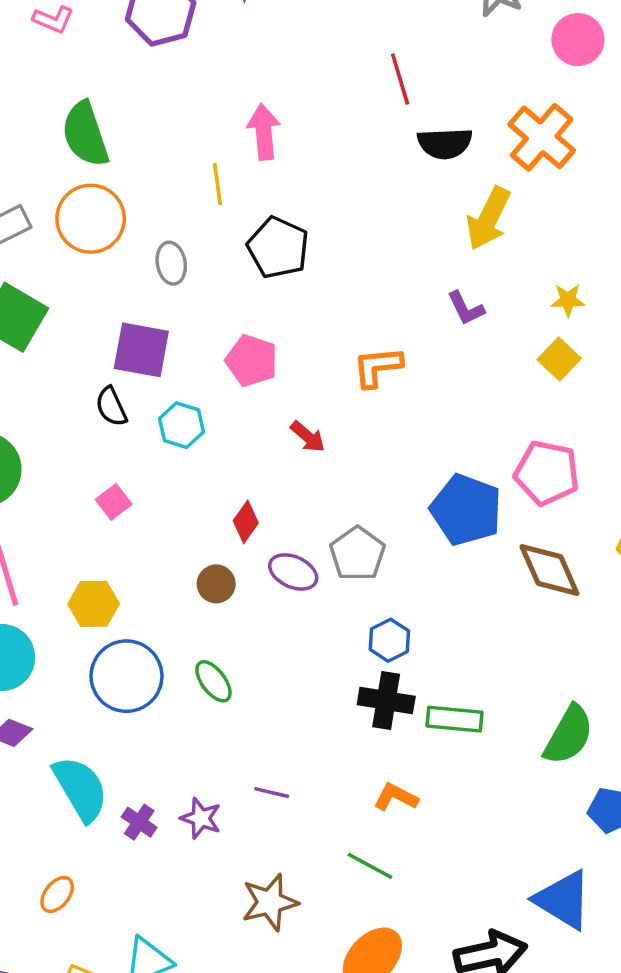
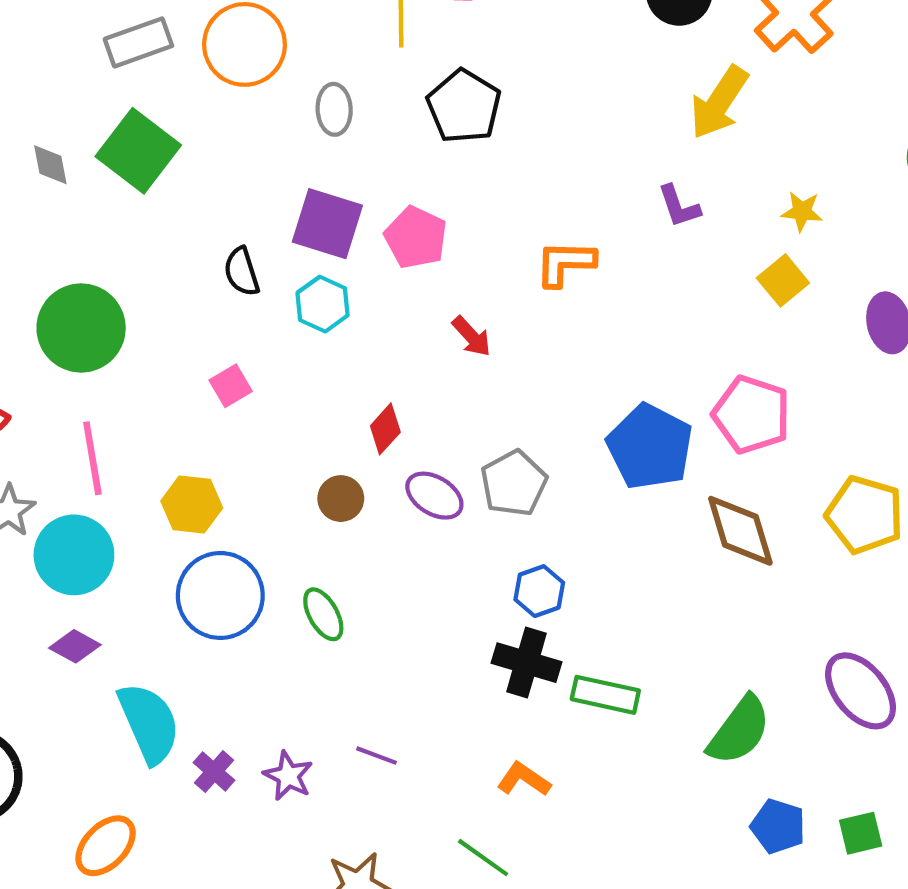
purple square: (141, 350) -> (327, 224), moved
orange ellipse: (57, 894) -> (106, 846), size x1.4

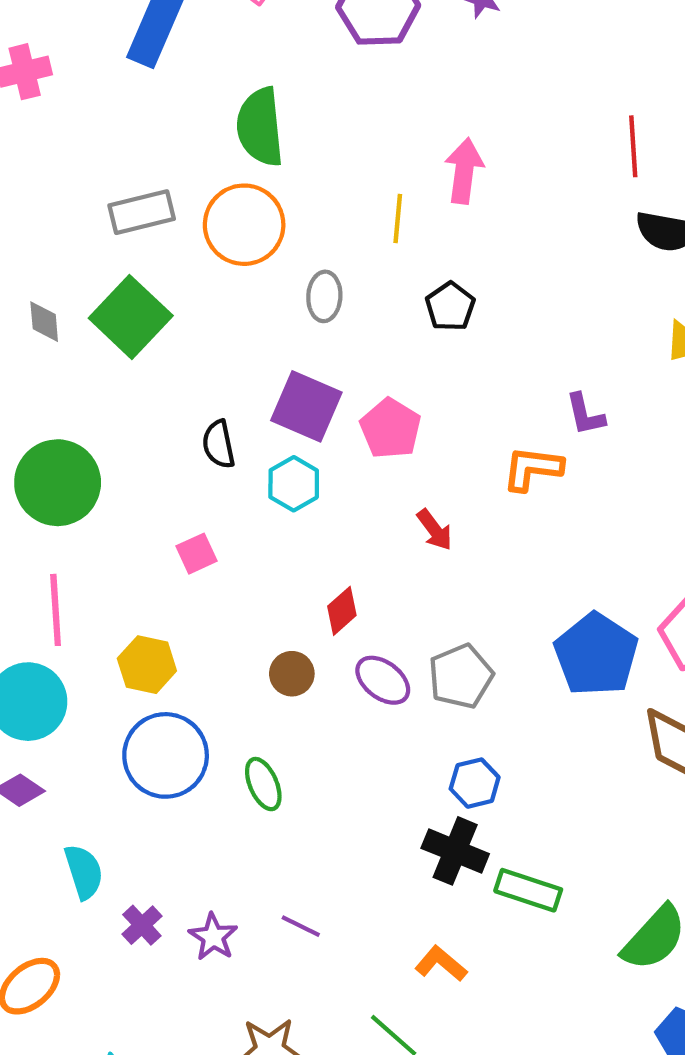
black pentagon: (464, 106) -> (450, 307), size x0.7
purple L-shape: (679, 206) -> (585, 414), moved
cyan semicircle: (149, 723) -> (84, 872), size x0.7

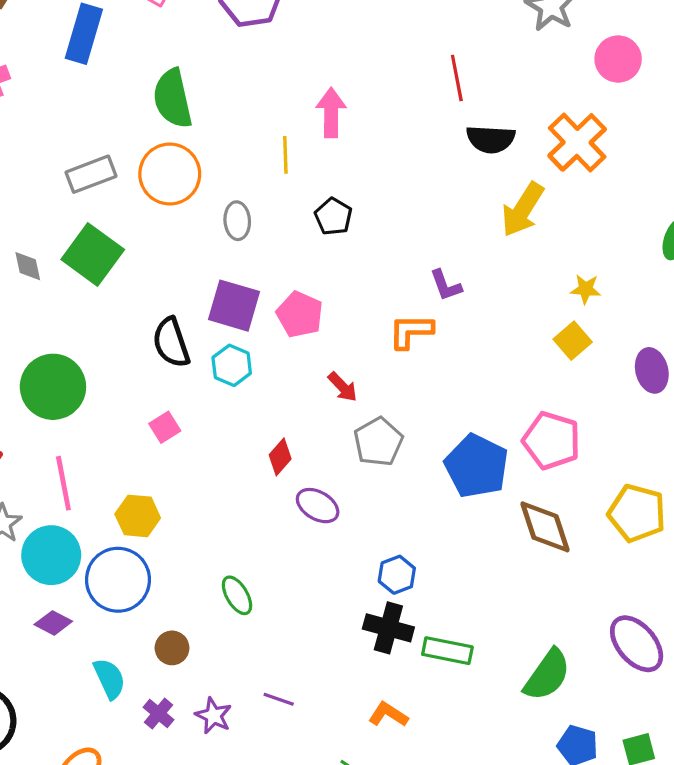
black semicircle: (219, 444) -> (171, 343), size x1.4
brown circle: (292, 674) -> (172, 648), moved
gray pentagon: (461, 676) -> (378, 442), moved
blue circle: (166, 755) -> (118, 580), moved

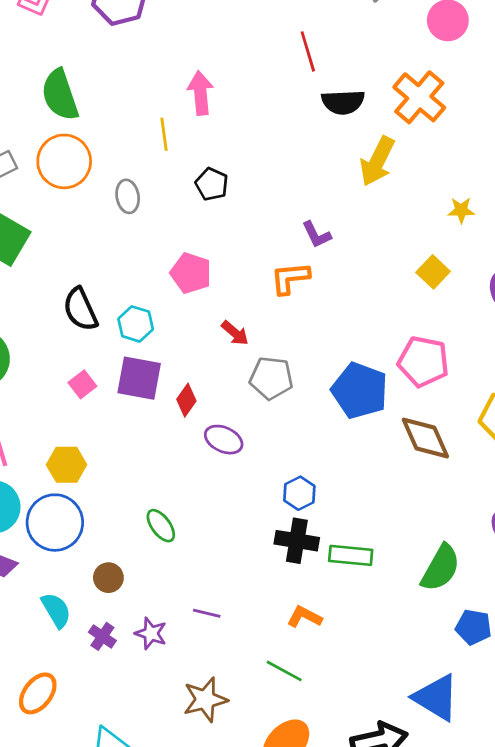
yellow star: (586, 289) -> (461, 210), moved
purple square: (234, 306) -> (139, 378), moved
gray pentagon: (378, 442) -> (271, 378), turned -30

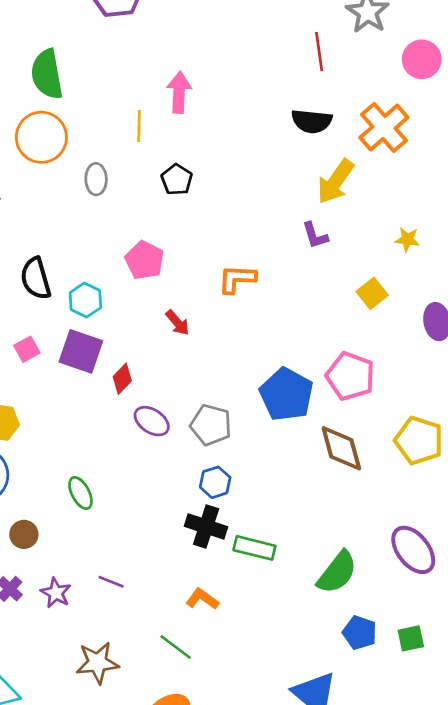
red line: (308, 51) -> (319, 52), moved
purple L-shape: (317, 235) -> (315, 235), moved
gray pentagon: (271, 378) -> (211, 425), moved

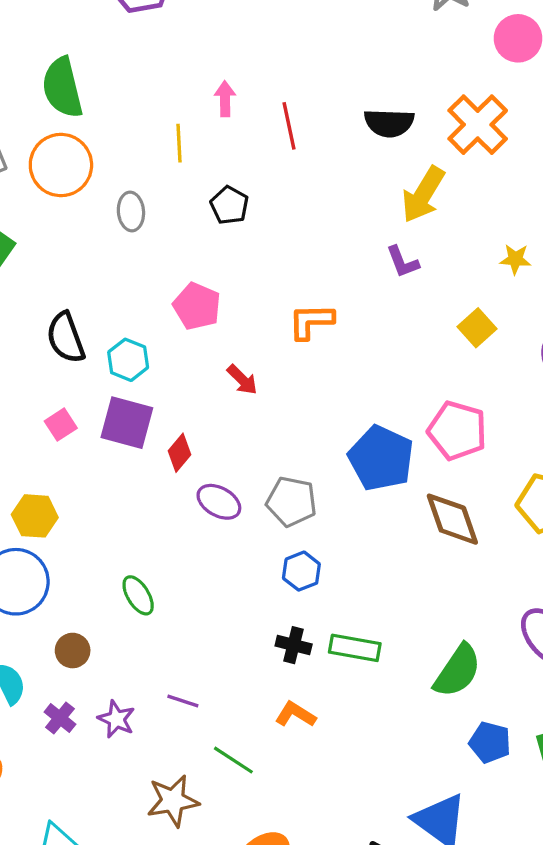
red line: (319, 52) -> (289, 126), moved
pink arrow: (179, 92) -> (225, 99), size x0.7
black cross: (206, 526) -> (294, 645), moved, size x0.7
green line: (176, 647) -> (233, 760), moved

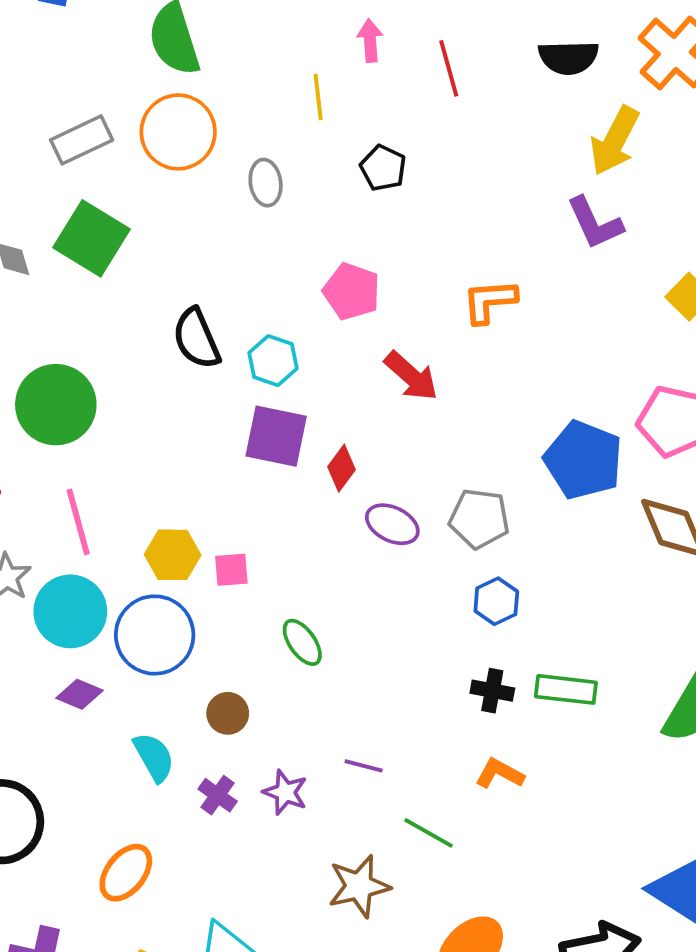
purple L-shape: (402, 262) -> (595, 223), size x1.4
red arrow: (242, 380) -> (411, 376), size x1.4
pink square: (61, 425) -> (231, 570), moved, turned 32

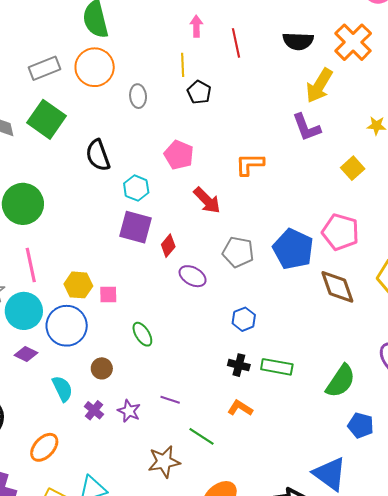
yellow line: (318, 97) -> (183, 65), moved
black semicircle: (196, 339) -> (98, 155), moved
gray pentagon: (479, 519) -> (238, 252), moved

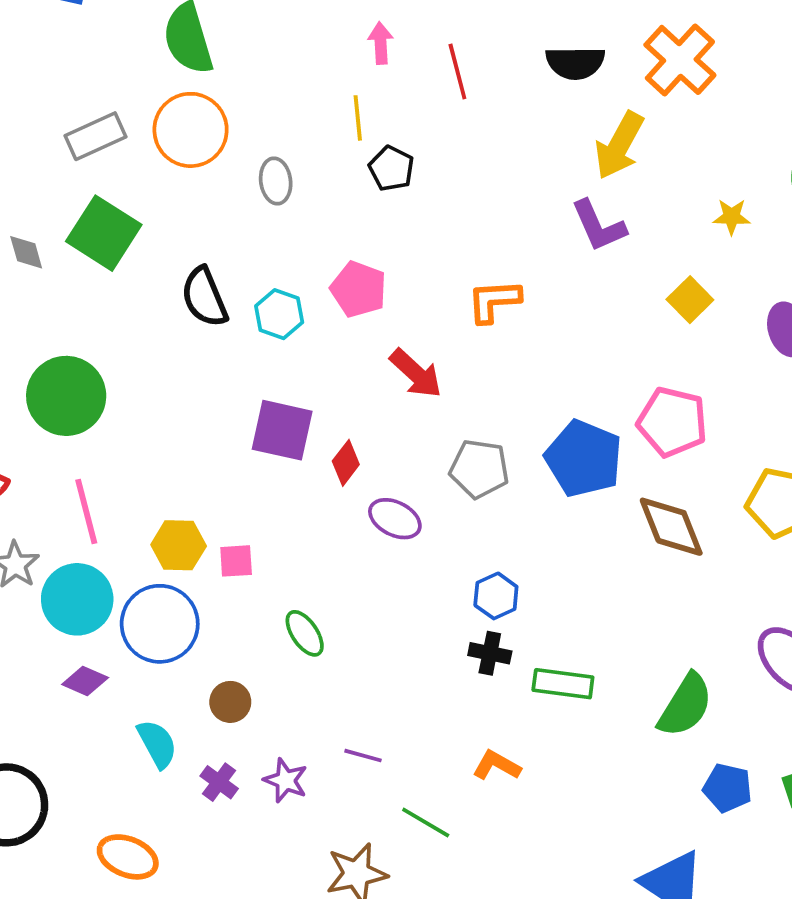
cyan hexagon: (136, 188) -> (279, 314), moved
black cross: (239, 365) -> (490, 653), moved
orange ellipse: (44, 447) -> (128, 857), turned 72

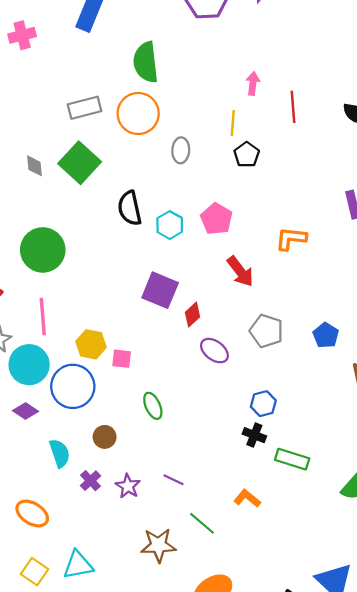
blue pentagon: (584, 459) -> (326, 335), size x0.6

